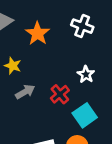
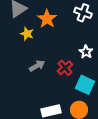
yellow star: (13, 66) -> (27, 34), moved
cyan square: (85, 115) -> (85, 85), turned -30

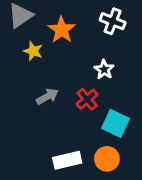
white star: (86, 52) -> (104, 69), moved

